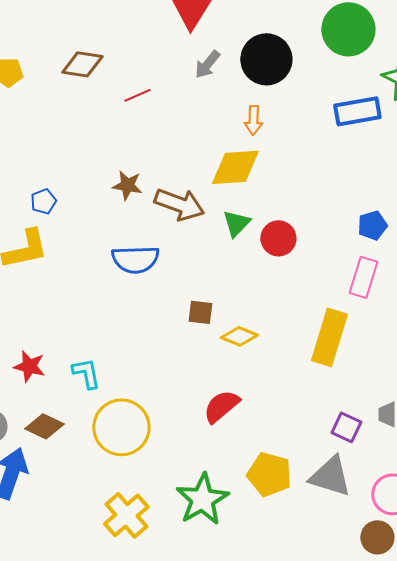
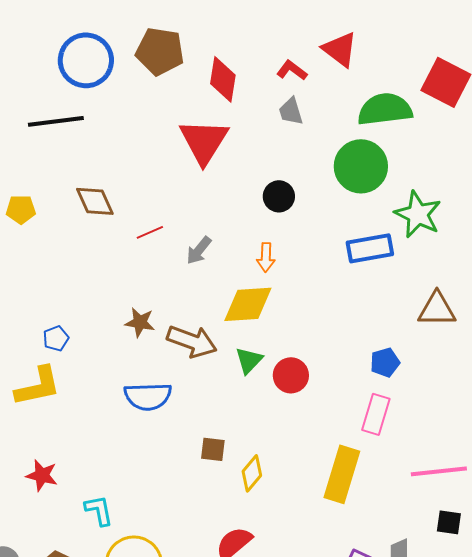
black circle: (266, 59) -> (279, 196), size x0.6
brown diamond: (82, 64) -> (95, 201), turned 57
gray arrow: (207, 64) -> (199, 250), moved
yellow diamond: (239, 336) -> (252, 473), turned -72
red star: (29, 366) -> (42, 475), moved

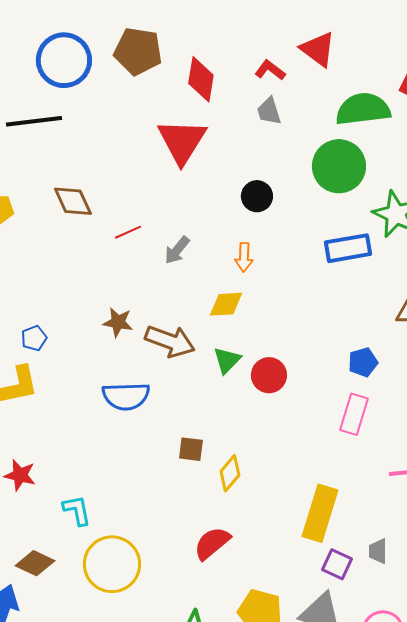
yellow diamond: (248, 304) -> (226, 304), size x0.7
yellow rectangle: (342, 474) -> (320, 513), moved

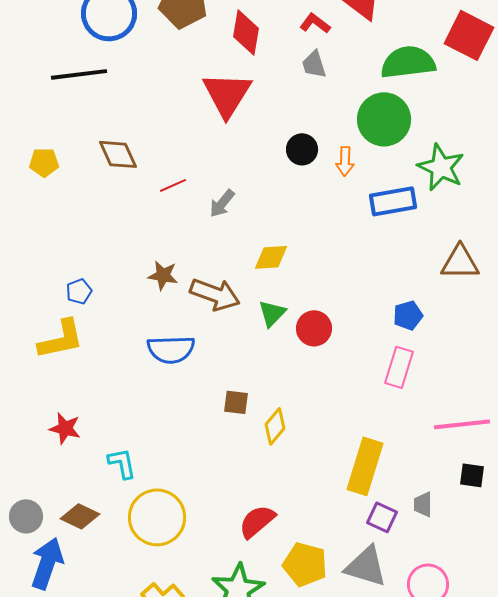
orange arrow: (244, 257) -> (345, 161), moved
red semicircle: (212, 543) -> (257, 521), moved

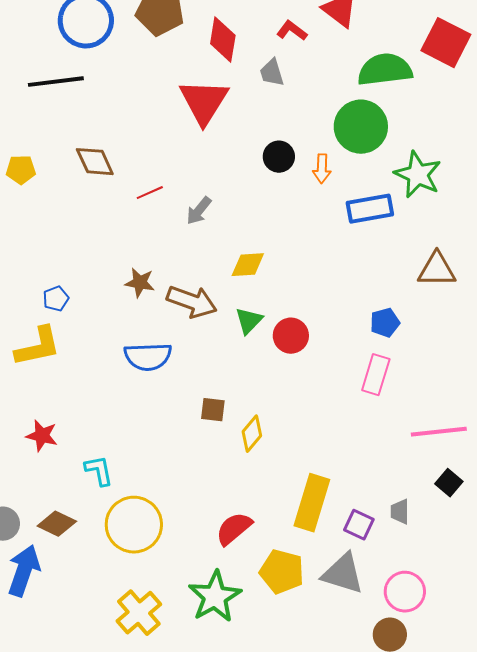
gray trapezoid: (314, 64) -> (272, 73), moved
yellow rectangle: (365, 466) -> (312, 503), moved
black square: (472, 475) -> (449, 483), turned 32

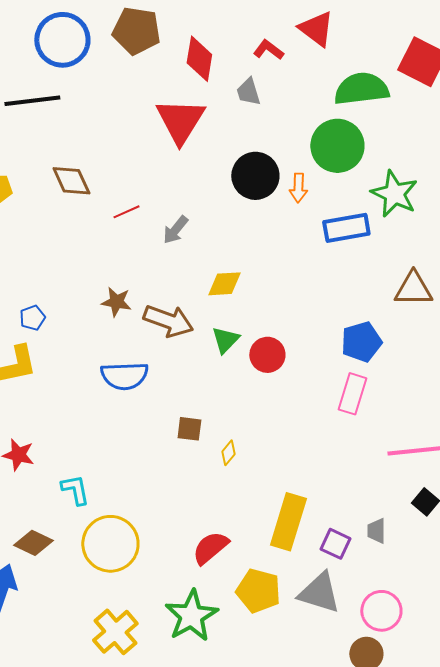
black circle: (279, 157) -> (255, 176), size x1.5
blue pentagon: (385, 323) -> (361, 342), size x1.4
yellow diamond: (252, 434) -> (228, 453), size x0.7

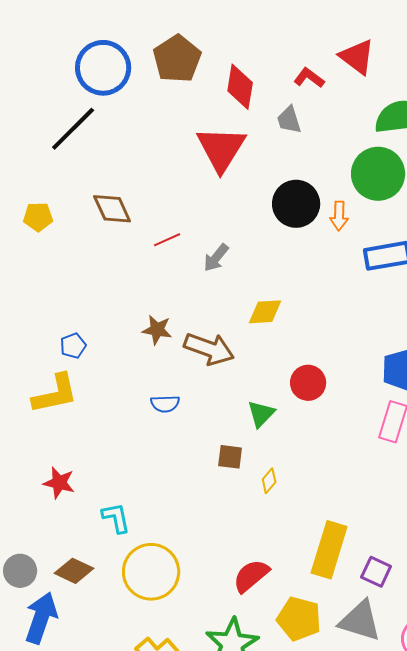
brown pentagon: (136, 31) -> (177, 59), turned 30
black line: (32, 101) -> (73, 129), turned -38
green triangle: (225, 340) -> (261, 414), moved
blue semicircle: (124, 376) -> (165, 404), size x0.6

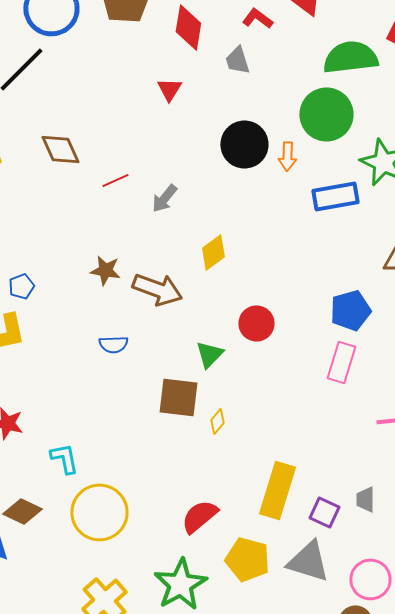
red triangle: (221, 149) -> (169, 89), size x0.5
yellow diamond: (265, 312) -> (213, 252), turned -33
brown square: (230, 457) -> (178, 397), size x1.6

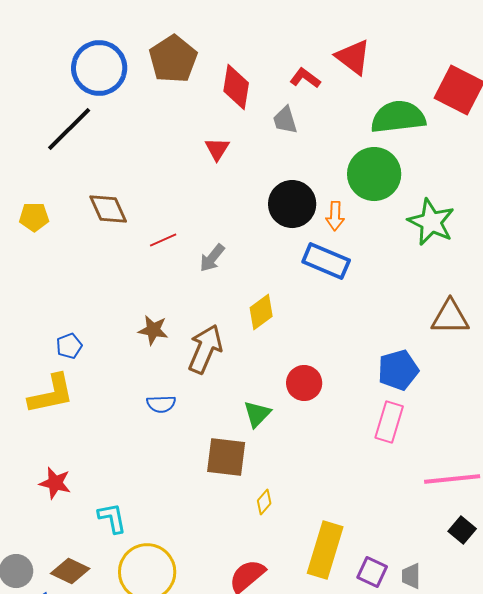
blue rectangle: (335, 196) -> (326, 261), moved, turned 33
brown arrow: (157, 289) -> (205, 349), turned -87
yellow diamond: (217, 421) -> (264, 502), moved
gray trapezoid: (365, 499) -> (411, 576), moved

